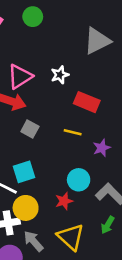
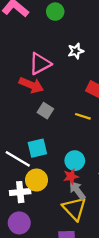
white star: (60, 75) -> (76, 51), moved
cyan circle: (79, 180) -> (75, 161), moved
gray arrow: (34, 241) -> (77, 190), moved

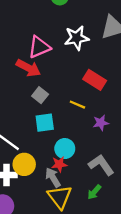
white star: (76, 51) -> (77, 38), size x1.5
cyan square: (37, 148) -> (45, 123), moved
gray arrow: (77, 190) -> (53, 177), moved

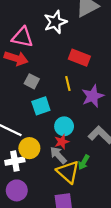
pink triangle: (39, 47) -> (22, 37), turned 45
yellow line: (77, 105) -> (68, 83), turned 64
purple star: (101, 123) -> (93, 96), size x1.5
green arrow: (94, 192) -> (84, 162), moved

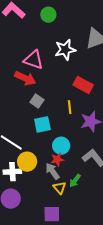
yellow triangle: (68, 172) -> (60, 188), size x0.6

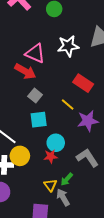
yellow line: (70, 107) -> (68, 104), turned -48
gray arrow: (53, 171) -> (63, 197), moved

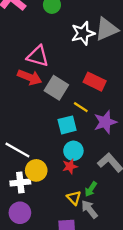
white star: (68, 46) -> (83, 33), moved
gray square: (35, 95) -> (56, 88), moved, size x1.5
cyan square: (39, 120) -> (67, 125), moved

